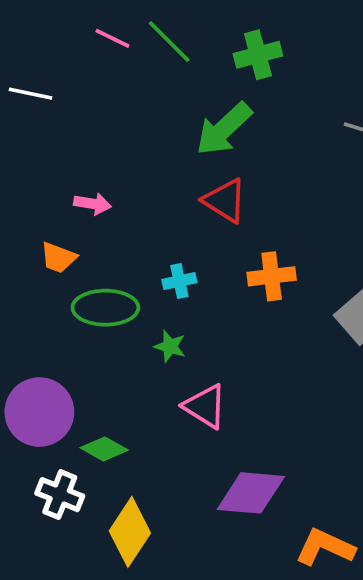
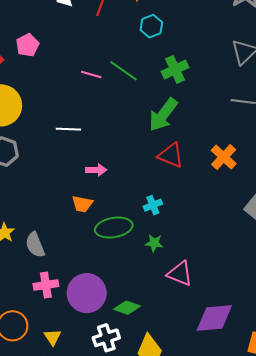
white line: (31, 94) -> (68, 129), moved
orange cross: (272, 276) -> (224, 157), moved, turned -30
white cross: (60, 495) -> (106, 338), turned -30

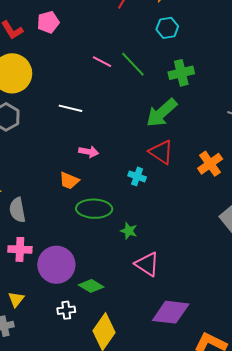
cyan cross: (153, 205) -> (137, 176), moved, turned 30
white cross: (106, 338) -> (66, 310), size x0.7

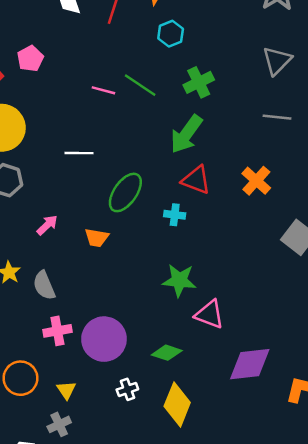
pink arrow: (89, 152) -> (47, 225), moved, turned -42
green ellipse: (94, 209) -> (125, 192), moved, turned -44
green star: (129, 231) -> (179, 280), size x1.6
green diamond: (91, 286) -> (167, 353), moved

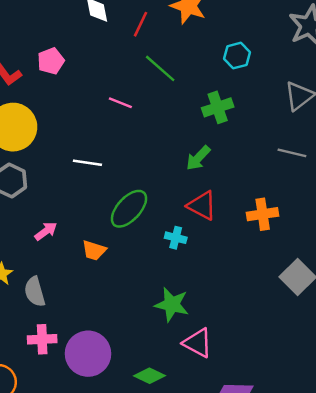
cyan hexagon: (171, 34) -> (237, 56), moved
green line: (140, 85) -> (160, 68), moved
green arrow: (186, 134) -> (198, 158), size x0.7
orange cross: (256, 181) -> (263, 214), turned 32

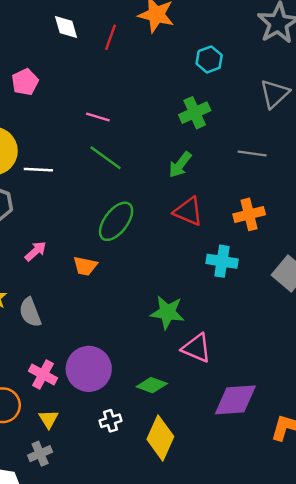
green line: (160, 68) -> (106, 158), moved
gray line: (292, 153) -> (252, 154), moved
white line: (87, 163) -> (38, 170), moved
cyan cross: (176, 238) -> (222, 261), moved, size x1.4
pink cross: (42, 339) -> (43, 375), moved, turned 36

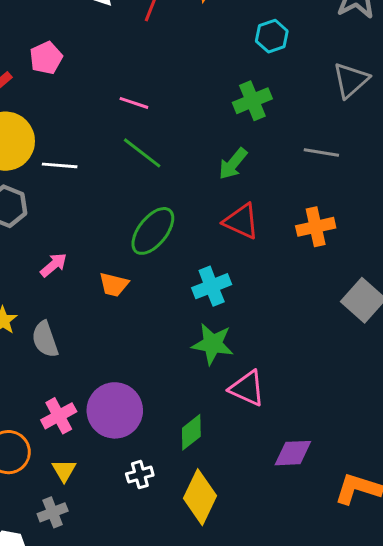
cyan cross: (222, 261) -> (212, 286), moved, turned -32
pink cross: (43, 375) -> (59, 416), turned 32
green diamond: (152, 385) -> (191, 432), turned -60
purple diamond: (235, 400) -> (293, 453), size x0.7

